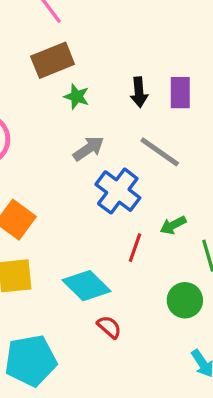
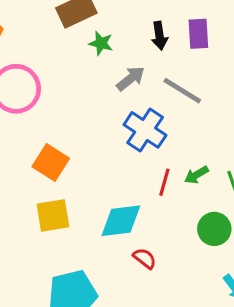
gray arrow: (88, 149) -> (131, 79), moved
green arrow: (173, 225) -> (196, 175), moved
cyan diamond: (86, 286) -> (121, 221), turned -48

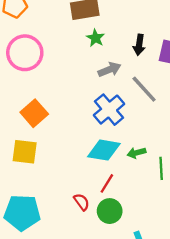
red line: (164, 182) -> (107, 183), moved
cyan diamond: (121, 221) -> (104, 150), moved
green circle: (214, 229) -> (110, 211), moved

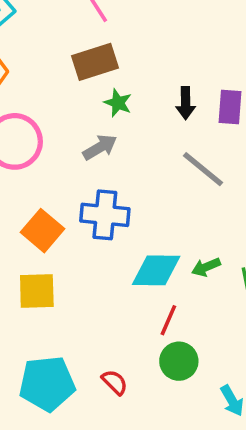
gray arrow: (109, 70) -> (100, 147), moved
blue cross: (109, 110) -> (105, 215), moved, turned -36
red semicircle: (82, 202) -> (115, 382), moved

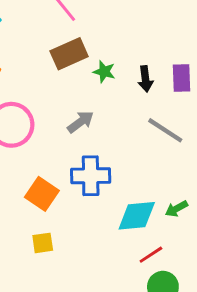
green star: (118, 103) -> (104, 72), moved
yellow square: (37, 291) -> (43, 243), size x0.7
red line: (168, 320) -> (151, 255), turned 40

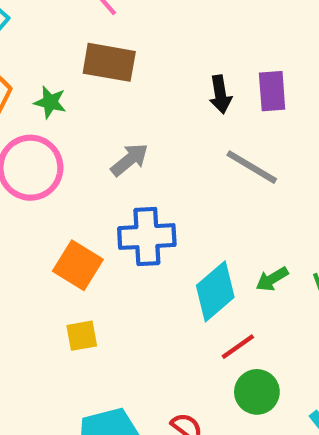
brown rectangle: (69, 54) -> (109, 62), turned 36
green star: (104, 72) -> (50, 102), moved
cyan diamond: (137, 216) -> (215, 291), turned -33

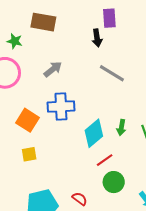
purple rectangle: (272, 91) -> (109, 18), moved
green arrow: (272, 279) -> (121, 127), turned -49

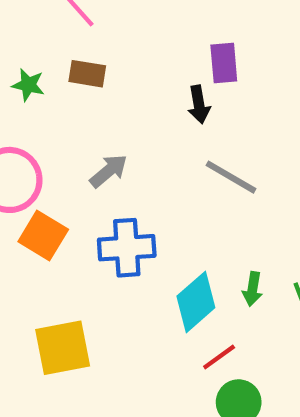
brown rectangle: (43, 22) -> (87, 74), size x0.7
green star: (15, 41) -> (28, 85), moved
orange square: (27, 120) -> (43, 235), moved
yellow square: (29, 154) -> (63, 348), size x1.8

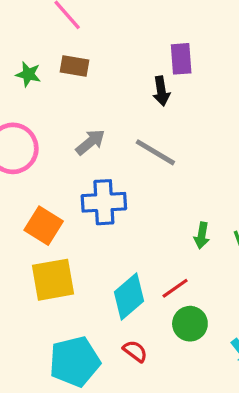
gray line: (231, 177) -> (155, 152), moved
orange square: (43, 235) -> (44, 226), moved
cyan diamond: (196, 302) -> (129, 297), moved

